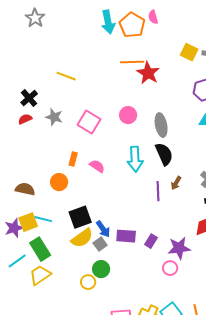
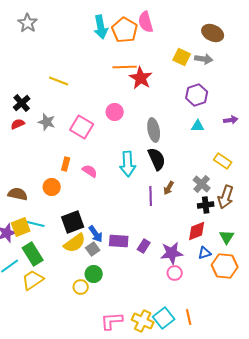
pink semicircle: (153, 17) -> (146, 22), size x1.5
pink circle: (128, 115) -> (115, 112), moved
pink circle: (170, 268) -> (175, 273), moved

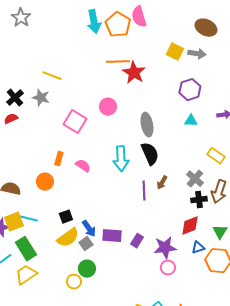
gray star: (47, 122) -> (41, 98), moved
black square: (73, 222) -> (66, 217), size x0.6

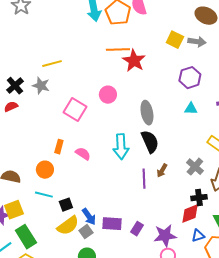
yellow line: (52, 76) -> (52, 64), turned -36
black cross: (199, 200) -> (199, 198), moved
cyan line: (29, 219) -> (44, 195), moved

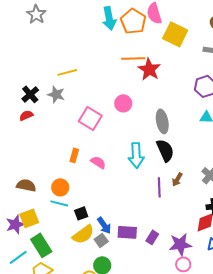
yellow square: (175, 40) -> (175, 34), moved, size x1.4
orange circle: (45, 170) -> (60, 187), moved

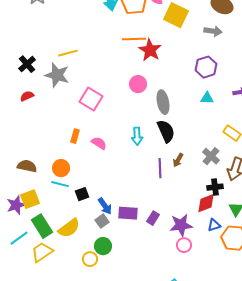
black cross: (30, 94) -> (27, 64), moved
gray star: (56, 94) -> (57, 75), size x1.4
pink circle: (123, 103) -> (138, 84), moved
cyan arrow: (136, 155) -> (137, 136), size x0.7
yellow semicircle: (83, 234) -> (69, 228), moved

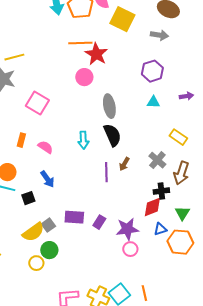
pink circle: (138, 84) -> (84, 77), moved
blue arrow: (105, 206) -> (47, 179), moved
yellow semicircle: (69, 228) -> (33, 232), moved

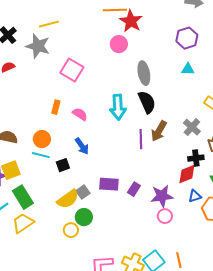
cyan arrow: (83, 140) -> (118, 107), size x1.4
brown arrow: (124, 164) -> (159, 131), size x1.5

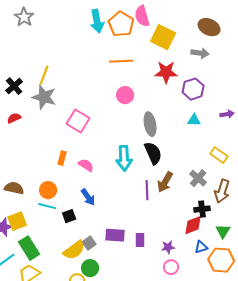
red star: (131, 21) -> (166, 72), moved, turned -30
yellow line: (49, 24) -> (44, 75), moved, turned -54
purple rectangle: (134, 189) -> (140, 240), turned -32
purple star: (162, 196) -> (168, 247), size x0.6

